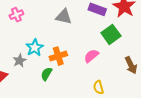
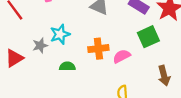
orange cross: (58, 56) -> (98, 49), moved
green semicircle: (46, 74) -> (67, 66), turned 48

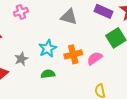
cyan star: (60, 34) -> (48, 48), moved

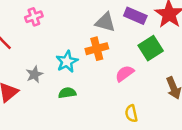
gray triangle: (69, 17) -> (105, 22), moved
orange cross: (73, 54) -> (97, 49), moved

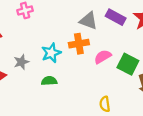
green square: (151, 48) -> (128, 64), moved, turned -35
pink semicircle: (125, 73) -> (103, 57), moved

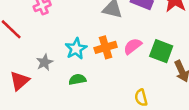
orange cross: (79, 44) -> (106, 47), moved

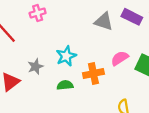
orange cross: (106, 47) -> (93, 74), moved

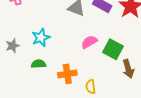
orange cross: (93, 74) -> (67, 74), moved

